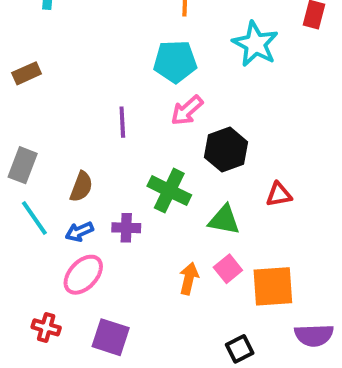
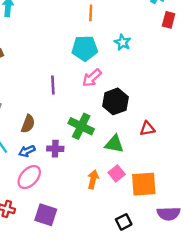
cyan star: (255, 44) -> (123, 42), moved, size x0.6

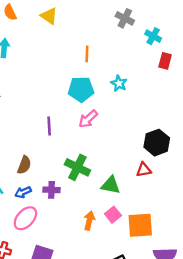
black hexagon: (115, 101) -> (157, 143), moved

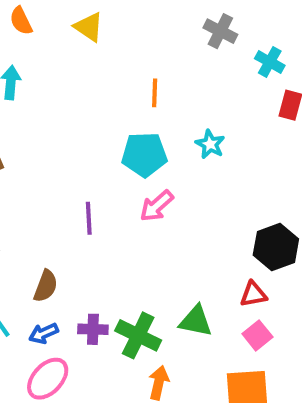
green cross: (77, 167) -> (138, 335), moved
pink square: (113, 215) -> (257, 335), moved

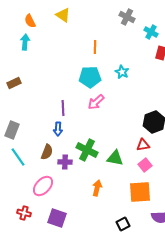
orange semicircle: (21, 21) -> (30, 21), moved
brown semicircle: (46, 286) -> (47, 152), moved
blue arrow: (44, 333) -> (58, 129), moved, turned -64
green cross: (138, 335) -> (87, 150), moved

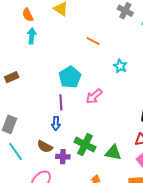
cyan arrow: (25, 42) -> (32, 36), moved
orange line: (95, 47) -> (93, 41), turned -64
cyan pentagon: (90, 77) -> (70, 77), moved, turned -30
brown semicircle: (47, 152) -> (45, 147), turned 98

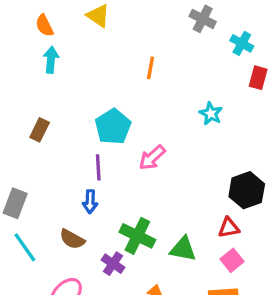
orange line: (93, 41) -> (150, 68), turned 72
cyan star: (120, 66) -> (211, 114), moved
brown rectangle: (12, 77) -> (40, 130), moved, turned -40
purple cross: (63, 157) -> (113, 264), moved, turned 32

